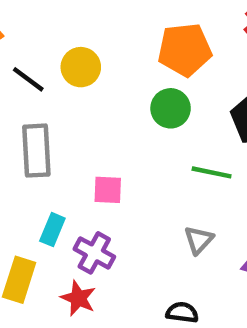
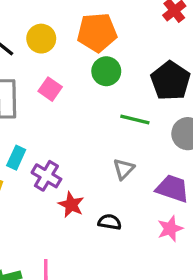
orange pentagon: (185, 50) -> (97, 32), moved
pink square: (108, 190) -> (50, 89), moved, turned 30
red star: (78, 298) -> (71, 205), moved

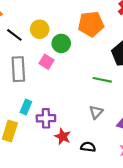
orange pentagon: (97, 32) -> (91, 24), moved
green circle: (106, 71) -> (61, 43), moved
purple cross: (46, 176) -> (46, 118), turned -30

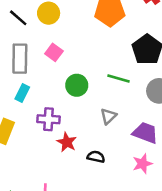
green circle: (61, 43) -> (77, 85), moved
cyan rectangle: (26, 107) -> (22, 93), moved

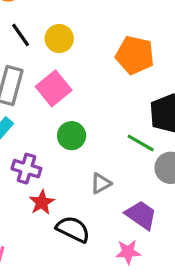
pink square: (54, 52) -> (54, 88), size x1.5
green line: (118, 78) -> (141, 143), moved
black semicircle: (96, 157) -> (73, 229), size x1.5

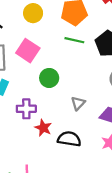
yellow circle: (59, 39) -> (33, 13), moved
green line: (141, 143) -> (74, 40), moved

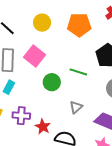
green line: (74, 40) -> (78, 72), moved
purple cross: (26, 109) -> (21, 116), moved

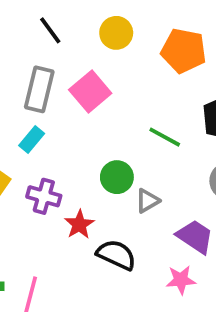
green circle: (52, 82) -> (117, 177), moved

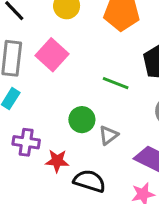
red star: (79, 224) -> (57, 161), turned -30

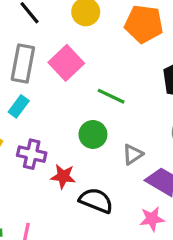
green line: (116, 83) -> (111, 96), moved
gray triangle: (108, 135) -> (133, 154), moved

